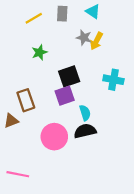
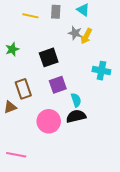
yellow line: (34, 18) -> (30, 16), turned 42
green star: (39, 52) -> (12, 49), moved
black square: (69, 76) -> (49, 57), moved

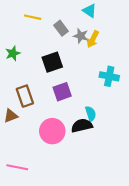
gray rectangle: (56, 12) -> (61, 28), moved, turned -40
cyan semicircle: (76, 100) -> (91, 114), moved

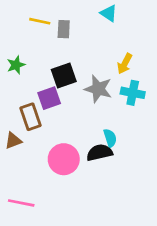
gray rectangle: (61, 28) -> (64, 29), moved, turned 40
gray star: (81, 36) -> (98, 89), moved, size x1.5
yellow arrow: (93, 39) -> (125, 64), moved
purple square: (62, 92) -> (49, 98), moved

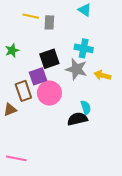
yellow arrow: (125, 64) -> (102, 75), moved, turned 77
cyan cross: (133, 93) -> (84, 48), moved
pink circle: (64, 159) -> (49, 93), moved

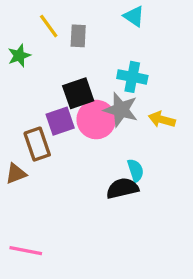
yellow line: (31, 16) -> (49, 26), turned 42
green star: (12, 50) -> (19, 56), moved
pink circle: (49, 93) -> (96, 120), moved

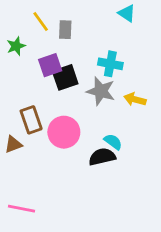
cyan triangle: (134, 16) -> (127, 13), moved
pink circle: (96, 120) -> (64, 132), moved
purple square: (60, 121) -> (50, 65), moved
cyan semicircle: (136, 170) -> (113, 142), turned -36

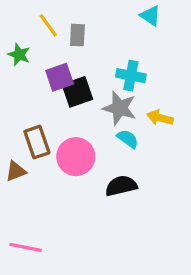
green star: (16, 46) -> (19, 55), turned -30
cyan semicircle: (113, 142) -> (128, 139), moved

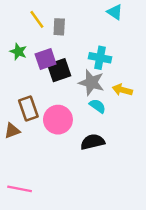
green star: (19, 55) -> (18, 52), moved

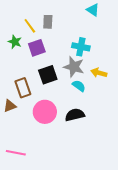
yellow line: (37, 19) -> (30, 26), moved
black square: (59, 70) -> (48, 75), moved
pink circle: (58, 120) -> (45, 112), moved

